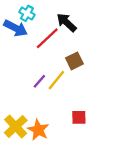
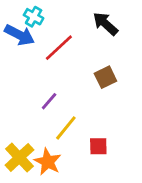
black arrow: (67, 22) -> (105, 24), moved
brown square: (74, 61) -> (105, 77), moved
yellow line: (56, 80) -> (66, 128), moved

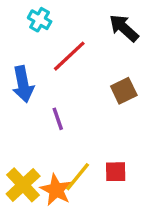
blue arrow: (19, 35) -> (23, 84), moved, turned 52
purple line: (49, 101) -> (58, 119), turned -60
yellow line: (66, 128) -> (78, 177), moved

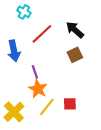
black arrow: (124, 28) -> (75, 30), moved
orange star: (56, 190) -> (38, 89), moved

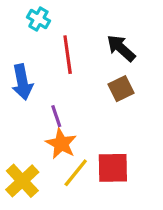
red line: (42, 34) -> (68, 55), turned -55
red square: (70, 104) -> (113, 168), size x1.5

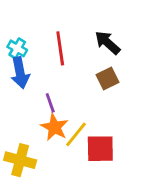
cyan cross: (38, 19) -> (17, 48), moved
yellow line: (76, 173) -> (76, 134), moved
yellow cross: (22, 181) -> (20, 160), turned -32

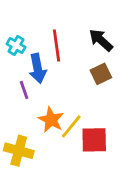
blue arrow: (20, 73) -> (38, 68), moved
purple line: (50, 103) -> (24, 90), moved

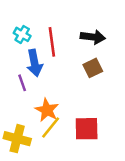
black arrow: (101, 40) -> (93, 37), turned 145
cyan cross: (16, 46) -> (22, 34), moved
yellow line: (71, 126) -> (51, 127), moved

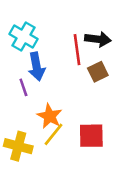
cyan cross: (22, 34) -> (23, 37), size x1.5
red line: (52, 42) -> (77, 50), moved

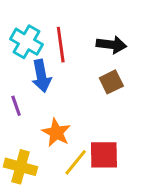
red line: (77, 50) -> (61, 45), moved
purple line: (23, 87) -> (16, 106), moved
yellow line: (53, 134) -> (76, 162), moved

